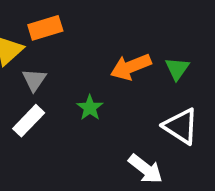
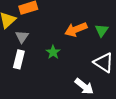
white rectangle: (29, 121) -> (19, 59), turned -30

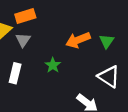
gray triangle: (22, 37) -> (23, 40), moved

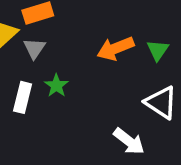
green star: (53, 65) -> (56, 86), moved

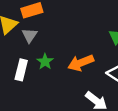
orange arrow: (115, 48) -> (81, 63), moved

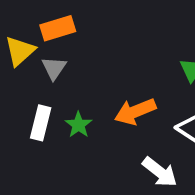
green star: (45, 62) -> (78, 125), moved

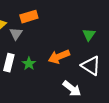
orange rectangle: (58, 28) -> (29, 17), moved

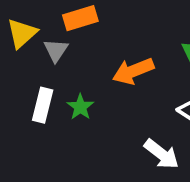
orange arrow: (59, 57) -> (133, 71), moved

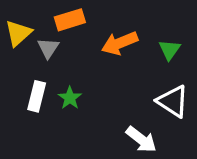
orange arrow: (133, 71) -> (120, 43), moved

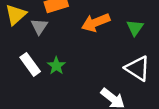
white rectangle: (37, 96) -> (30, 64), turned -50

